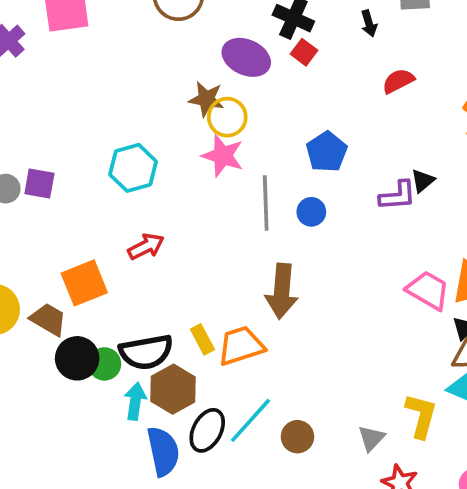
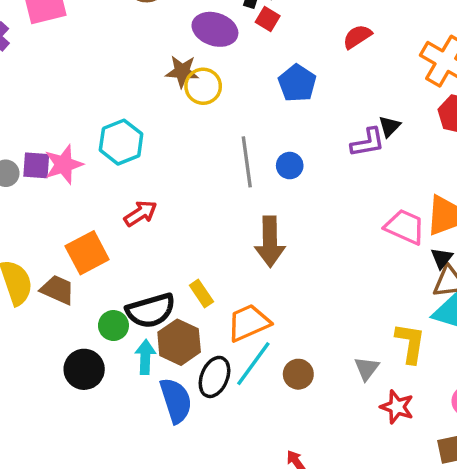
blue pentagon: (327, 152) -> (297, 83), moved
pink star: (223, 156) -> (64, 164), moved, turned -30
orange trapezoid: (241, 346) -> (249, 323), moved
black circle: (77, 358) -> (84, 369), moved

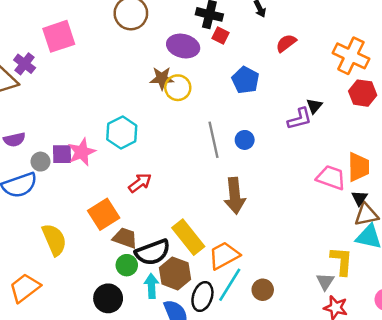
brown trapezoid: (57, 290) -> (125, 238), moved
yellow rectangle: (201, 293) -> (188, 237), size x1.8
gray triangle: (367, 368) -> (325, 281), moved

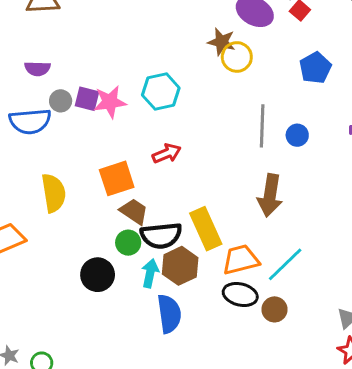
cyan line: (230, 285) -> (285, 264), moved
black ellipse: (202, 296) -> (240, 294), moved, turned 72

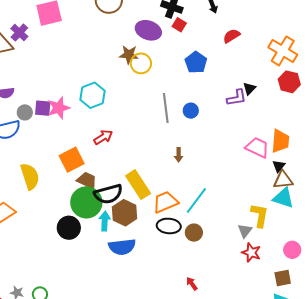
brown arrow: (270, 195) -> (179, 155), size x0.5
green circle: (128, 243) -> (86, 202), size x1.8
blue semicircle: (169, 314) -> (122, 247), turned 100

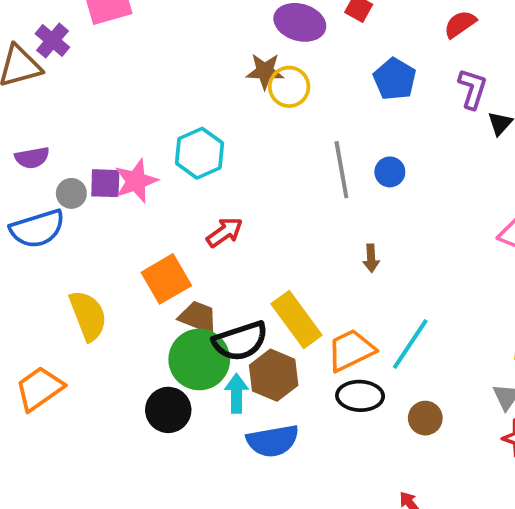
purple L-shape: (237, 98) -> (472, 89), moved, turned -60
brown circle: (194, 233) -> (425, 418), moved

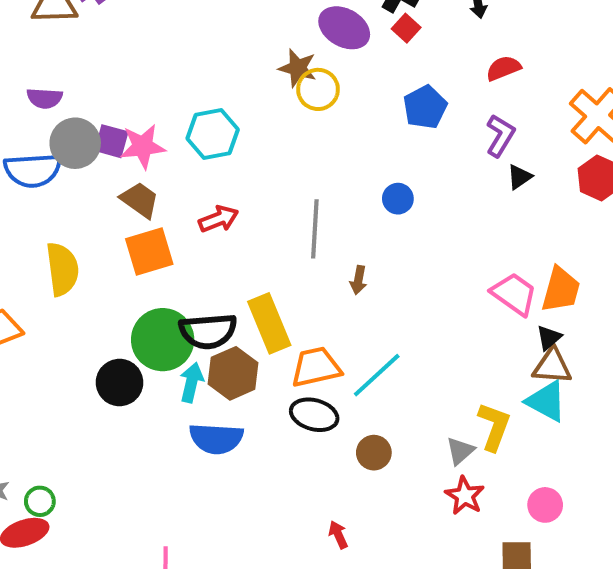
gray line: (341, 170) -> (315, 229), moved
gray circle: (71, 193) -> (75, 143), size x1.6
brown trapezoid: (198, 317) -> (140, 200), moved

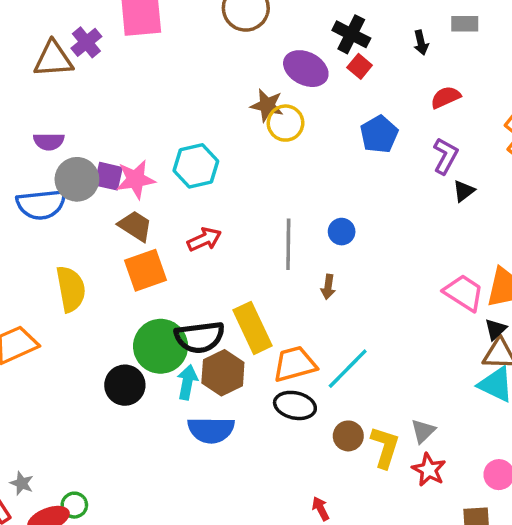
blue circle: (398, 199) -> (342, 232), moved
yellow L-shape: (494, 427) -> (385, 447), moved
green circle: (40, 501) -> (74, 505), moved

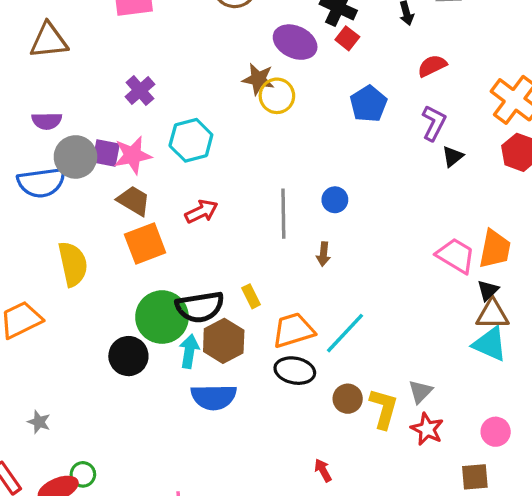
purple cross: (86, 42) -> (140, 91), moved
yellow rectangle: (252, 328) -> (251, 296), size x0.5
gray star: (22, 483) -> (39, 422), moved

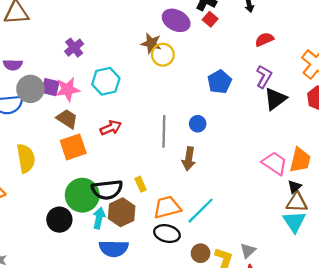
blue pentagon: (368, 104) -> (219, 82), moved
black triangle: (453, 156) -> (275, 99), size x1.6
brown arrow: (323, 254) -> (189, 159), size x1.5
cyan triangle: (490, 344) -> (294, 222), turned 30

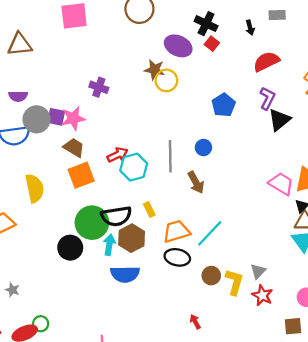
red semicircle: (264, 39) -> (266, 61), size x1.4
purple cross: (74, 48) -> (99, 87), moved, turned -30
cyan hexagon: (106, 81) -> (134, 167), moved
brown arrow: (189, 159) -> (196, 182), turned -35

